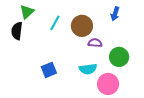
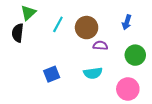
blue arrow: (115, 14) -> (127, 22), moved
green circle: (119, 57) -> (135, 55), moved
pink circle: (108, 84) -> (128, 89), moved

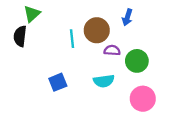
blue arrow: (127, 22) -> (127, 17), moved
cyan line: (58, 24) -> (72, 39), moved, turned -35
green circle: (135, 55) -> (137, 61), moved

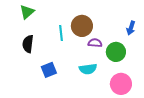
blue arrow: (127, 17) -> (131, 28), moved
black semicircle: (20, 36) -> (28, 44), moved

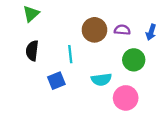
cyan line: (61, 33) -> (70, 54), moved
purple semicircle: (95, 43) -> (122, 30), moved
pink circle: (121, 84) -> (126, 98), moved

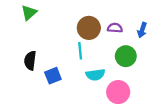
black semicircle: (32, 51) -> (30, 61), moved
cyan line: (70, 54) -> (80, 51), moved

